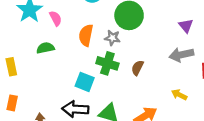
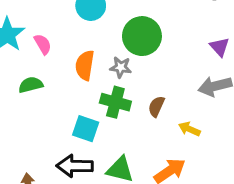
yellow arrow: (179, 95) -> (189, 129), moved

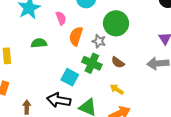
pink semicircle: (43, 44) -> (61, 18), moved
brown semicircle: (156, 106) -> (118, 62), moved, turned -88
yellow arrow: (189, 129) -> (117, 89), moved

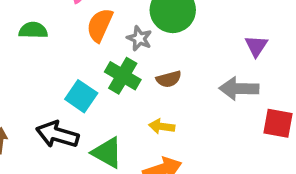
brown semicircle: (118, 62) -> (169, 79), turned -56
yellow arrow: (117, 89) -> (162, 126), turned -32

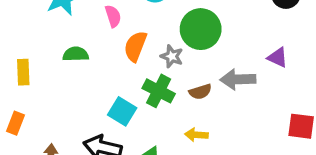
purple triangle: (256, 46) -> (278, 57), turned -35
gray arrow: (239, 89) -> (238, 79), moved

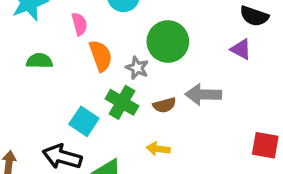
orange semicircle: (135, 46) -> (101, 56), turned 136
purple triangle: (278, 57) -> (241, 49), moved

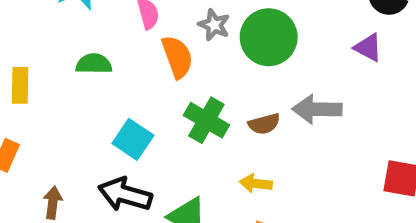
gray star: (137, 68) -> (214, 25), moved
cyan square: (84, 121) -> (133, 139), moved

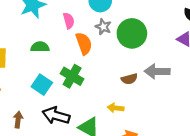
green cross: (206, 120) -> (72, 76), moved
cyan square: (133, 139) -> (42, 85), moved
yellow arrow: (256, 183) -> (116, 108), moved

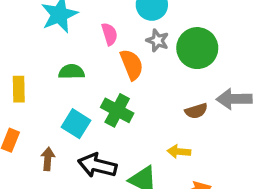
brown arrow: (18, 120) -> (48, 159), moved

